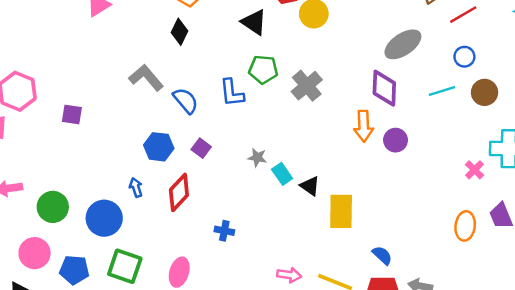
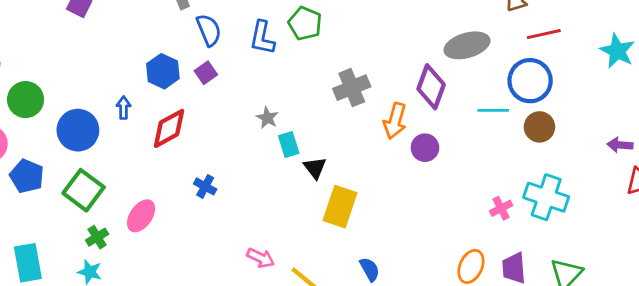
blue circle: (464, 57) -> (530, 81), size x1.8
gray cross: (307, 86) -> (352, 88), moved
purple square: (201, 148) -> (206, 73), moved

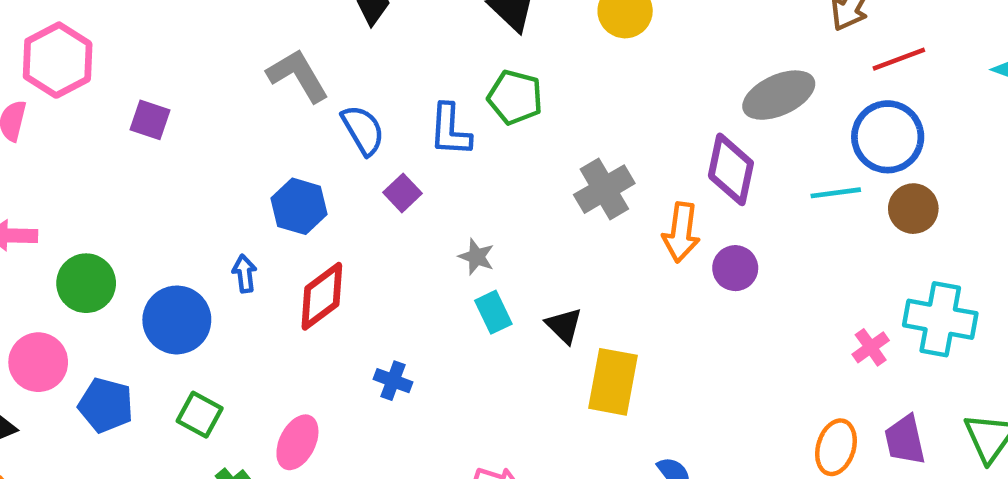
purple square: (206, 73) -> (403, 193), moved
cyan rectangle: (289, 145) -> (493, 312), moved
green square: (84, 190) -> (200, 415), size x0.7

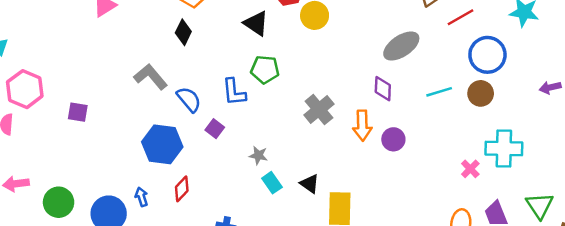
blue circle: (888, 137) -> (487, 55), moved
purple diamond: (731, 169) -> (383, 89), size x0.7
blue hexagon: (299, 206) -> (162, 144), size x1.4
blue arrow: (245, 274) -> (142, 197), moved
red diamond: (322, 296) -> (182, 189), size x0.7

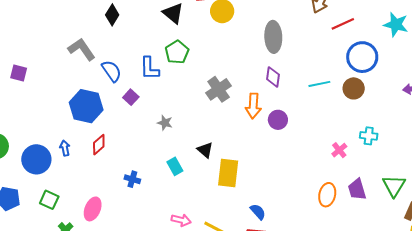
gray ellipse: (401, 46) -> (273, 37), moved, turned -64
green pentagon: (265, 70) -> (177, 52), turned 30
cyan cross: (504, 148) -> (369, 136), size x0.6
cyan rectangle: (272, 183) -> (175, 166), moved

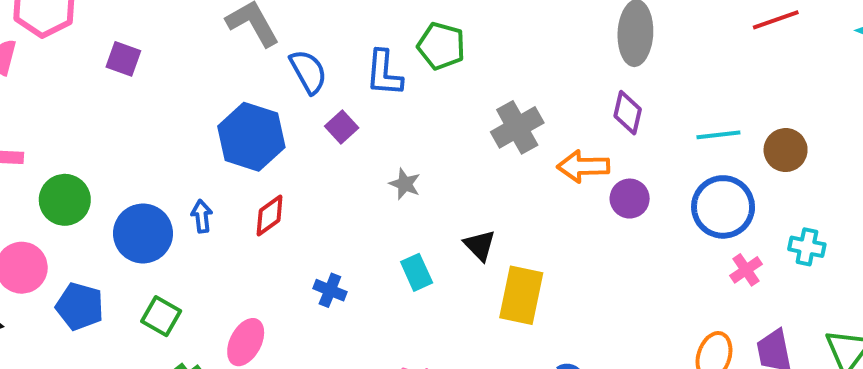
green pentagon: (177, 52) -> (441, 46), turned -30
blue circle: (362, 57) -> (723, 207), moved
orange arrow: (253, 106) -> (583, 166), turned 80

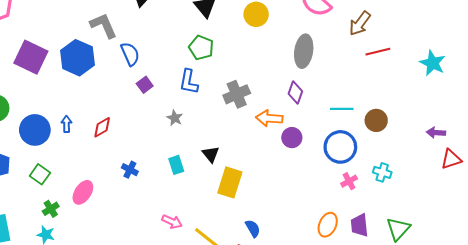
purple square: (123, 59) -> (31, 57), moved, size x1.8
blue L-shape: (384, 73) -> (189, 82), moved
blue hexagon: (251, 137) -> (78, 58), moved

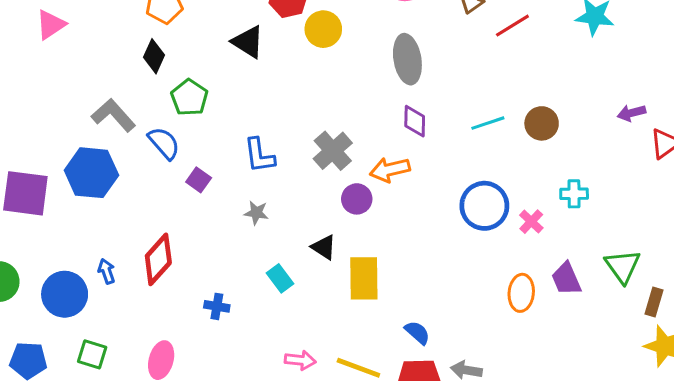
green pentagon: (201, 48) -> (189, 98), moved, turned 30
red diamond: (102, 127) -> (158, 259), size x1.5
purple circle: (292, 138) -> (357, 199), moved
blue circle: (340, 147) -> (484, 206), moved

